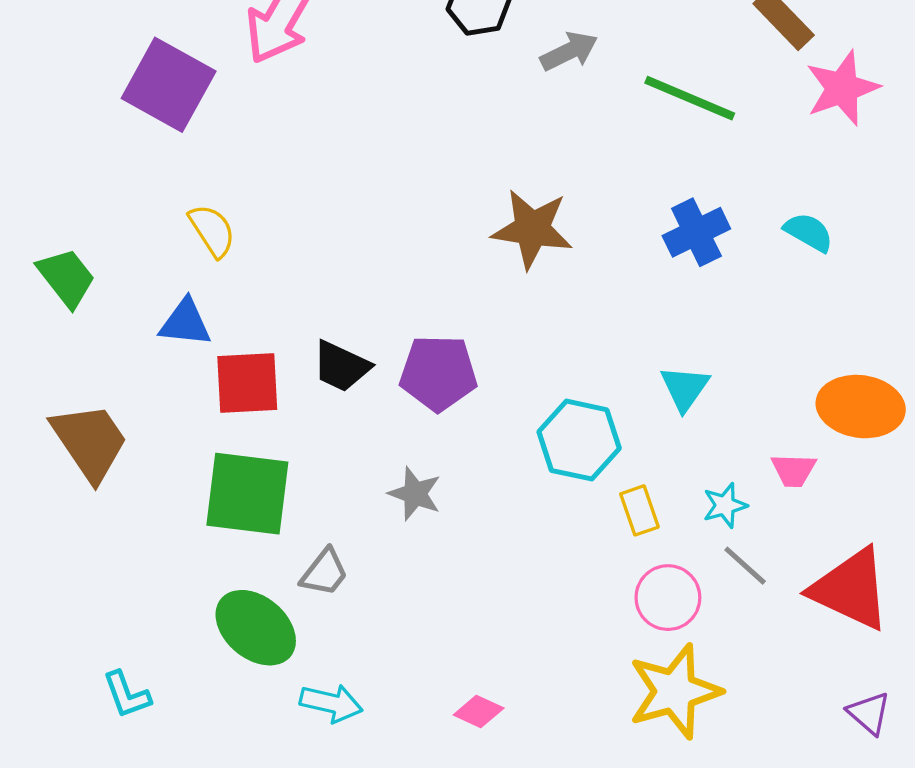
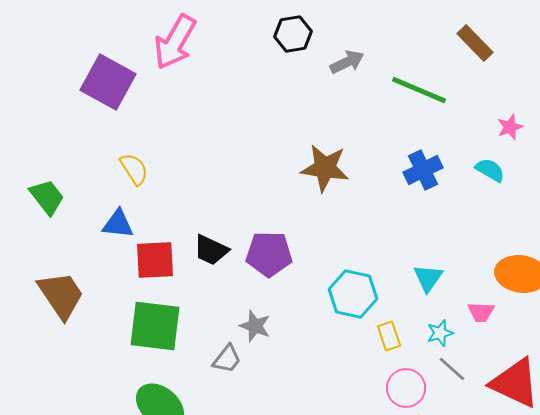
pink star: (842, 88) -> (510, 127), moved, size x0.6
cyan triangle: (685, 388) -> (428, 278), moved
gray trapezoid: (324, 572) -> (227, 359), moved

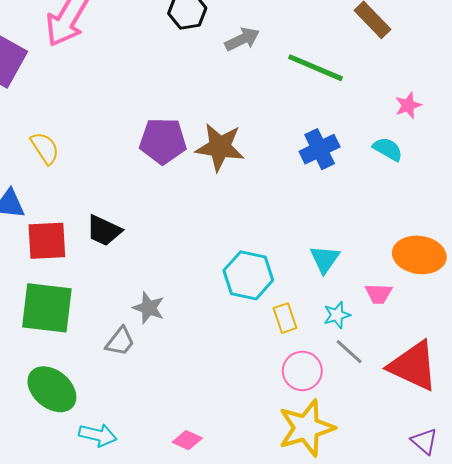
yellow semicircle: (134, 169) -> (45, 148), moved
purple pentagon: (269, 254) -> (163, 141), moved

